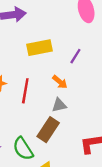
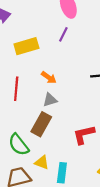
purple line: (75, 56) -> (63, 34), moved

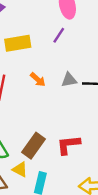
gray triangle: (50, 100) -> (69, 80), moved
brown rectangle: (41, 124) -> (33, 146), moved

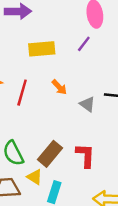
gray triangle: (69, 80) -> (87, 104), moved, turned 42
red L-shape: (68, 145) -> (85, 156), turned 95

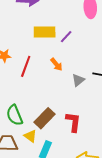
purple line: (84, 44) -> (66, 37), moved
gray triangle: (87, 104) -> (78, 80), turned 40

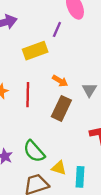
purple line: (66, 37) -> (57, 29), moved
brown rectangle: (44, 118) -> (61, 108), moved

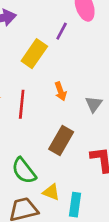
yellow rectangle: (35, 51) -> (34, 54), turned -40
orange arrow: (60, 81) -> (60, 91), turned 35
brown rectangle: (61, 108) -> (61, 141), moved

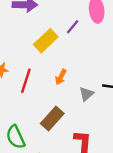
orange arrow: (60, 91) -> (61, 77), turned 35

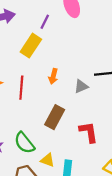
purple line: (73, 27) -> (45, 22), moved
gray triangle: (86, 94) -> (81, 86), turned 32

